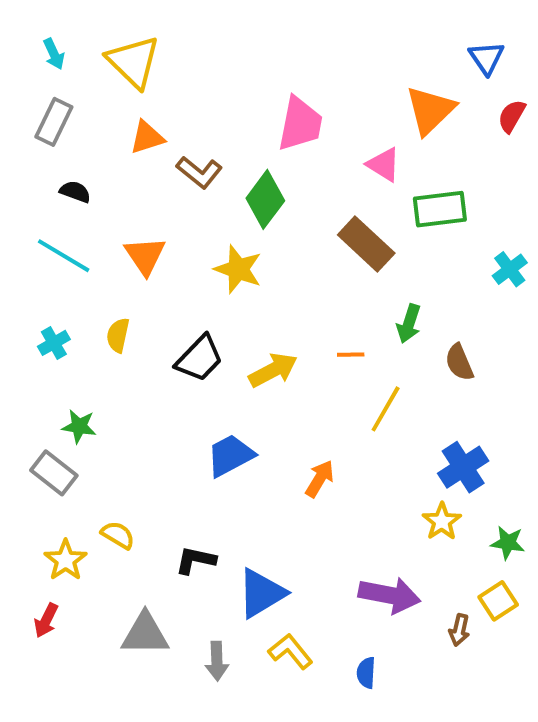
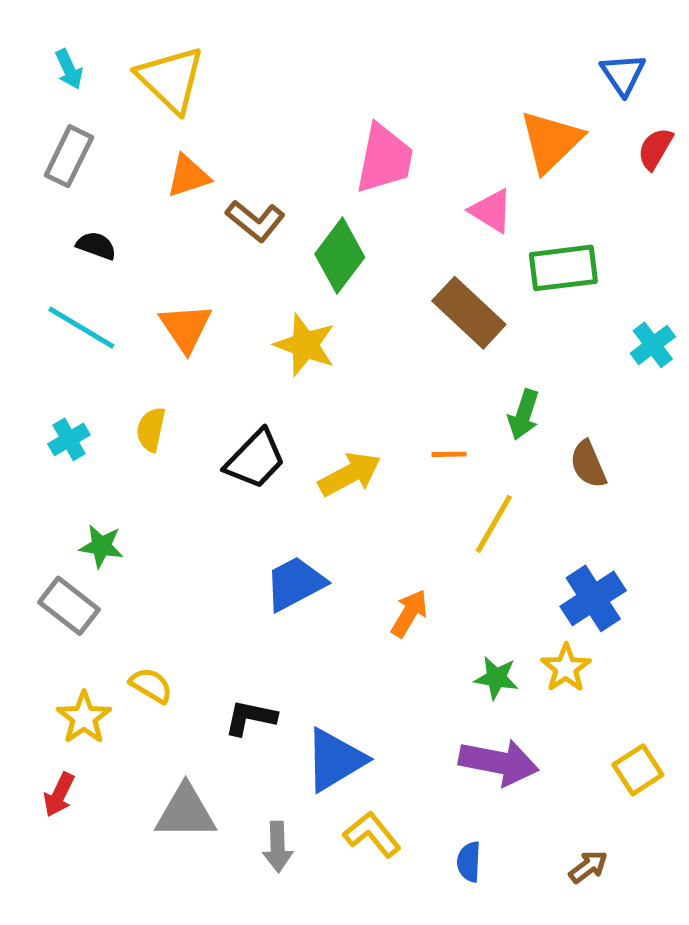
green star: (508, 543) -> (496, 678), moved
brown arrow: (459, 630) -> (588, 867), moved, turned -140

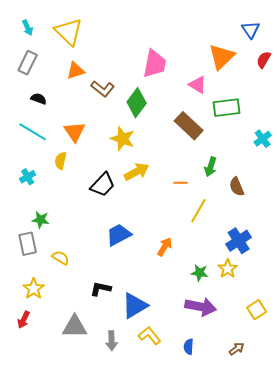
yellow semicircle: (151, 429) -> (61, 161), moved
yellow arrow: (350, 474) -> (137, 172), moved
gray rectangle: (69, 606) -> (28, 244), turned 40
yellow semicircle: (151, 685) -> (61, 258), moved

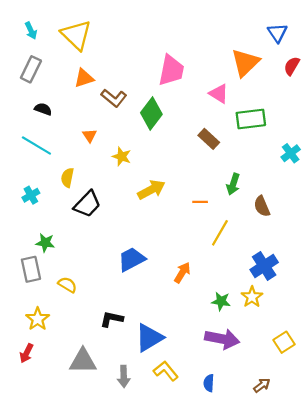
brown rectangle: (189, 126) -> (209, 139), size x0.7
orange triangle: (75, 132) -> (90, 136), moved, size x0.6
yellow star: (123, 139) -> (122, 157), moved, size x0.7
black trapezoid: (103, 185) -> (87, 204), moved

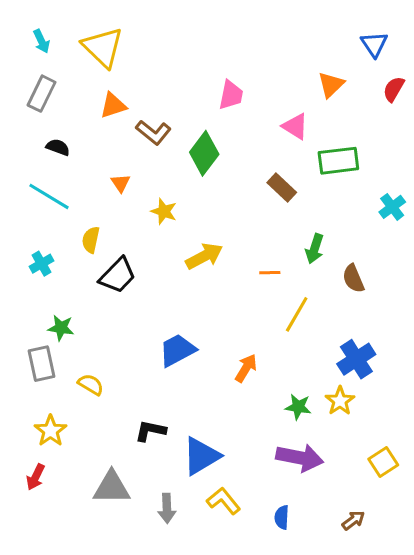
orange triangle: (245, 63) -> (331, 85), size x0.7
pink trapezoid: (171, 70) -> (231, 95), size x0.7

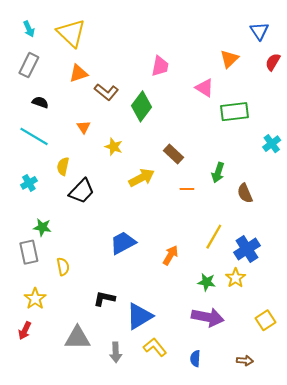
brown rectangle: (282, 188) -> (174, 154), moved
yellow line: (297, 314) -> (214, 237), moved
yellow semicircle: (91, 384) -> (63, 267), turned 48
brown arrow: (353, 520) -> (245, 361), turned 42

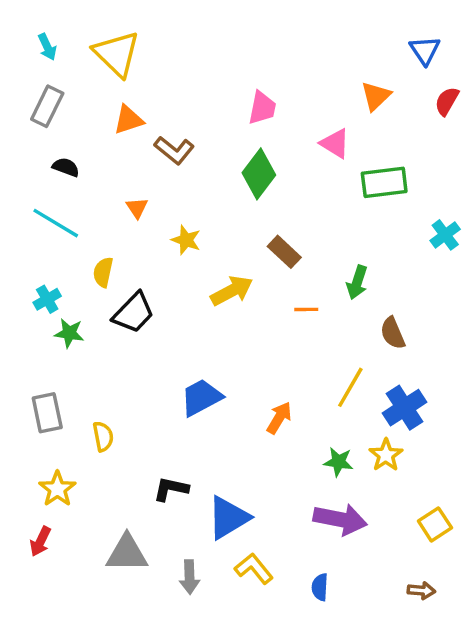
green diamond: (142, 106) -> (259, 174), moved
brown semicircle: (245, 193) -> (393, 333), moved
green star: (42, 227) -> (69, 333), moved
brown arrow: (245, 361) -> (421, 591), moved

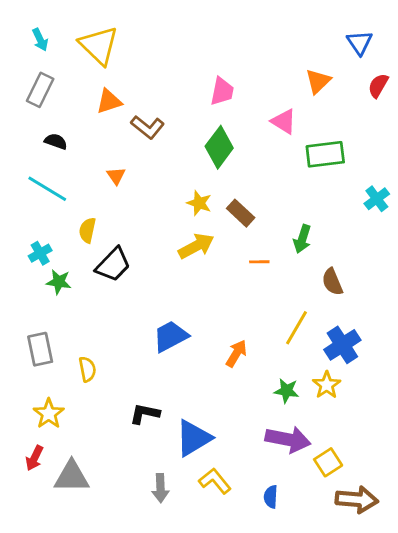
yellow star: (186, 240) -> (199, 203), moved
yellow square: (435, 524) -> (328, 462), moved
gray triangle: (127, 553) -> (72, 477), moved
brown arrow: (421, 591) -> (357, 500), size x1.8

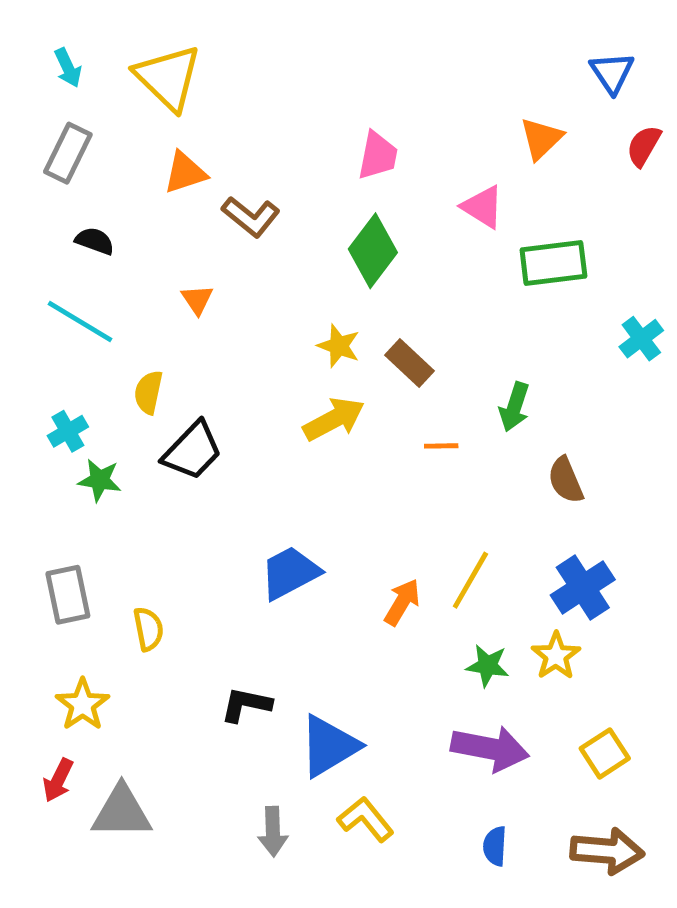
yellow line: (297, 328) -> (470, 580), moved
yellow square: (328, 462) -> (605, 753), moved
blue semicircle: (271, 497) -> (495, 846), moved

